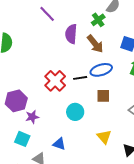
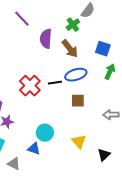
cyan circle: (75, 112) -> (45, 133), moved

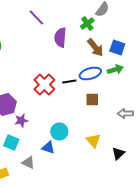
brown arrow: (70, 49) -> (95, 48), moved
green arrow: (110, 72) -> (115, 70), moved, turned 49

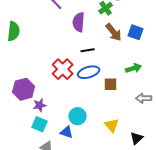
green arrow: (115, 70) -> (134, 68), moved
blue ellipse: (90, 74) -> (89, 72), moved
black line: (69, 82) -> (88, 50), moved
cyan square: (11, 142) -> (40, 124), moved

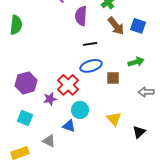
red cross: (63, 69) -> (68, 85), moved
purple star: (40, 105) -> (50, 99), moved
cyan square: (40, 124) -> (25, 118), moved

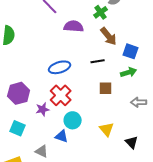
purple semicircle: (81, 16) -> (74, 26), turned 90
blue square: (138, 26) -> (131, 51), moved
black line: (90, 44) -> (98, 61), moved
blue ellipse: (91, 66) -> (60, 67), moved
black triangle: (139, 132) -> (132, 142), turned -32

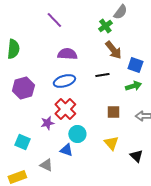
purple semicircle: (74, 26) -> (67, 54), moved
brown square: (106, 88) -> (113, 112), moved
purple hexagon: (19, 93) -> (23, 88), moved

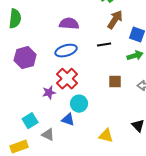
brown arrow: (113, 50) -> (115, 20), turned -108
cyan square: (22, 142) -> (30, 121), moved, turned 35
yellow triangle: (111, 143) -> (106, 136), moved, turned -35

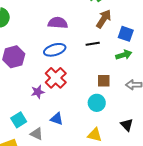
cyan circle: (79, 104) -> (97, 103), moved

